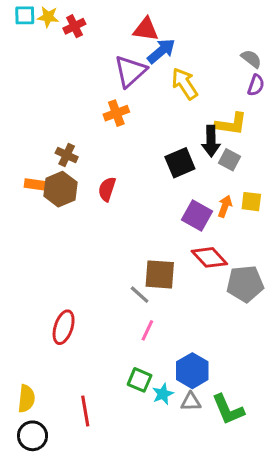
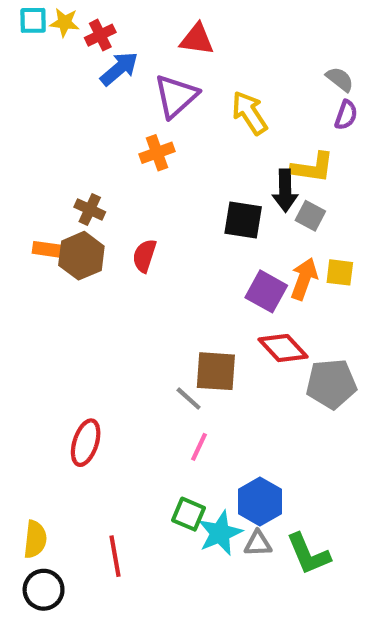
blue arrow: (161, 51) -> (119, 69), moved
black square: (180, 163) -> (243, 220), turned 32
orange arrow: (225, 206) -> (304, 279), size x1.4
cyan star: (163, 394) -> (220, 533), size x1.5

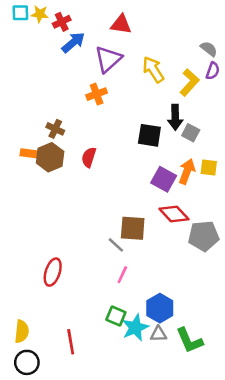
yellow L-shape: (312, 167) -> (189, 82), moved, turned -56

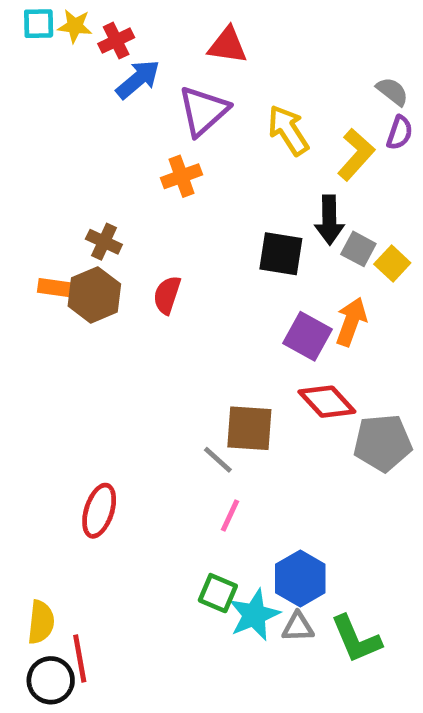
yellow square: (209, 168) -> (392, 263), moved, turned 36
red line: (71, 342) -> (80, 658), moved

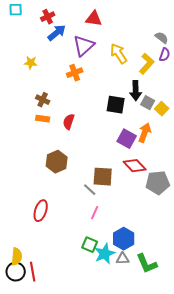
yellow star: (75, 26) -> (31, 63), moved
orange rectangle: (56, 288) -> (43, 119), moved
brown hexagon: (94, 295) -> (57, 162), moved
black circle: (51, 680) -> (16, 272), moved

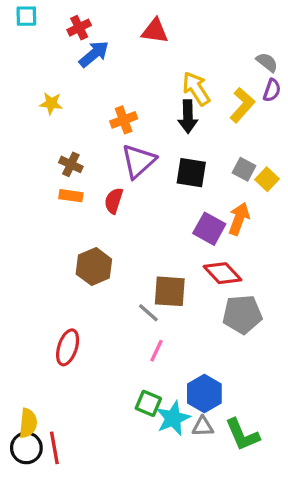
purple triangle: (84, 46) -> (138, 161), moved
black arrow: (136, 91) -> (188, 117), moved
gray pentagon: (158, 183) -> (242, 314), moved

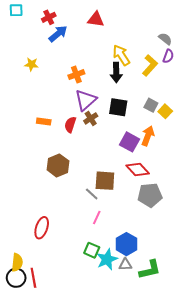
brown cross: (71, 164) -> (91, 118), moved, turned 32
red ellipse: (68, 347) -> (42, 228), moved
green L-shape: (242, 435) -> (150, 270), turned -80

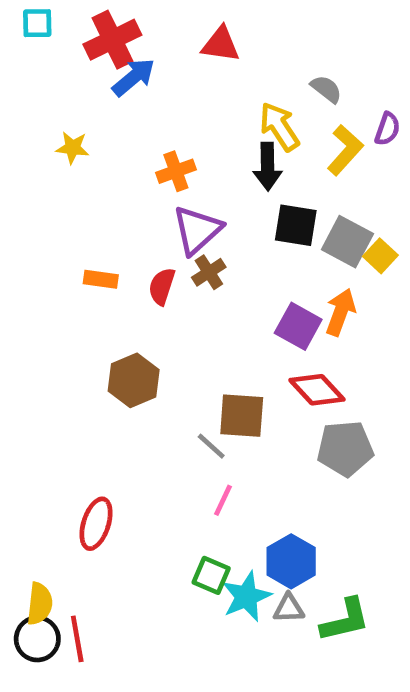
red cross: (49, 17) -> (112, 40), size x1.6
gray semicircle: (165, 39) -> (326, 89), moved
gray square: (151, 105) -> (347, 242), size x1.5
black square: (118, 107) -> (296, 225), moved

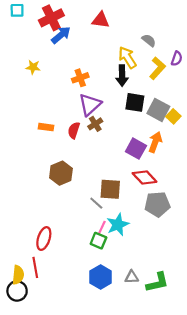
blue hexagon: (291, 561) -> (101, 277), moved
green square: (211, 575) -> (98, 241), moved
cyan star: (246, 597) -> (118, 225), moved
red line: (77, 639) -> (35, 267), moved

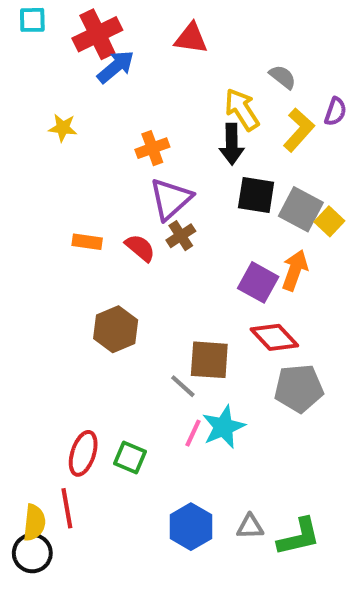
red semicircle: (74, 130) -> (140, 248), turned 112
green square: (98, 241) -> (130, 457), moved

